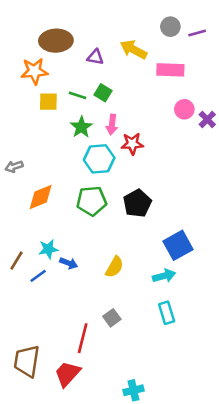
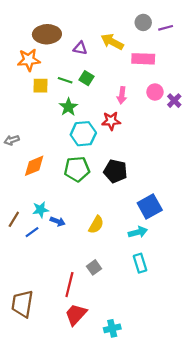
pink arrow: (112, 125) -> (122, 95), moved
black pentagon: (137, 203) -> (115, 171), turned -30
red trapezoid: (67, 374) -> (76, 314), moved

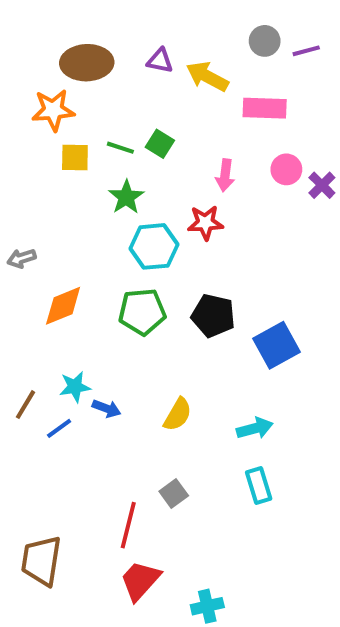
purple triangle: (80, 48) -> (160, 61), moved
blue square: (150, 206) -> (276, 345), moved

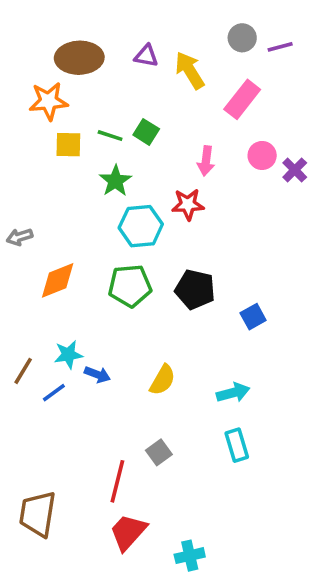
yellow arrow: (207, 77) -> (190, 70), turned 30
pink rectangle: (265, 108) -> (242, 99), turned -54
blue square: (276, 345) -> (253, 317), size x0.6

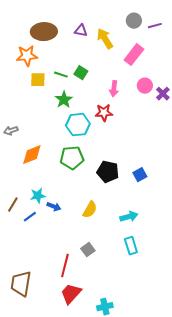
black pentagon: (195, 289) -> (108, 172), moved

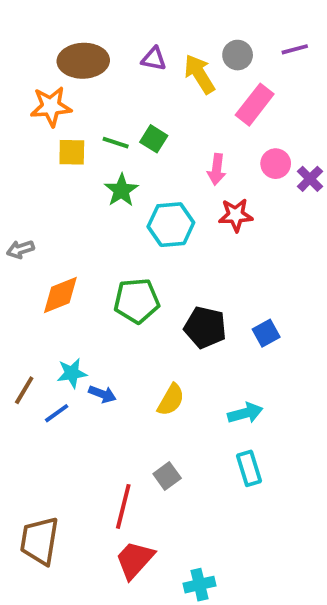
gray circle: (134, 21) -> (238, 55), moved
red star: (104, 113) -> (236, 215), moved
cyan hexagon: (78, 125) -> (171, 225), moved

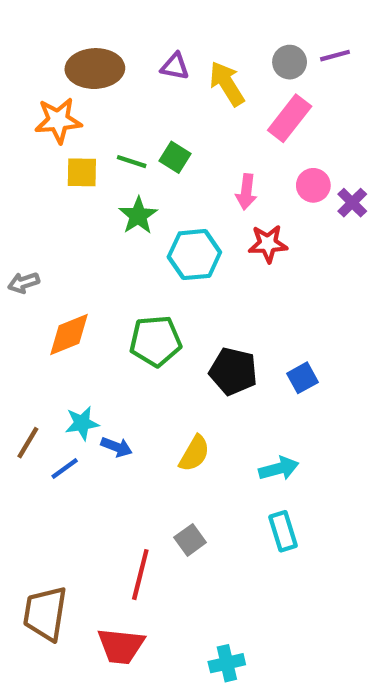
gray circle: (238, 55) -> (290, 62), moved
red trapezoid: (135, 560) -> (121, 646), moved, turned -126

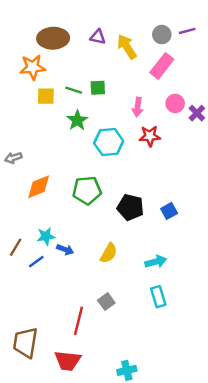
green square: (175, 157) -> (98, 88), turned -35

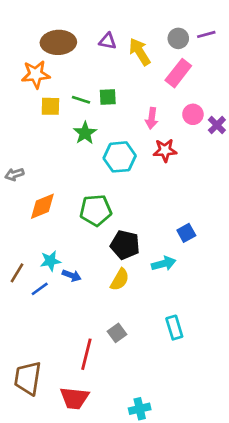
black pentagon: (130, 207) -> (125, 245), moved
cyan arrow: (156, 262) -> (164, 264), moved

